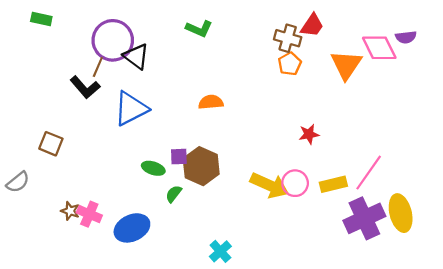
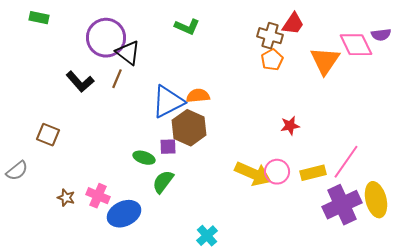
brown line: (98, 67) -> (117, 79), moved
blue triangle: (131, 109) -> (168, 102), moved
brown hexagon: (201, 166) -> (189, 128), moved
green semicircle: (174, 194) -> (163, 182), size x1.4
pink cross: (89, 214) -> (98, 196), moved

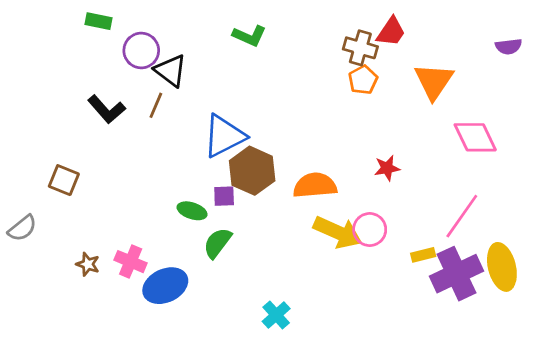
green rectangle: (39, 18) -> (99, 21), moved
purple circle: (106, 38) -> (141, 51), size x0.7
pink diamond: (356, 45) -> (475, 137), moved
orange semicircle: (198, 96) -> (315, 185), moved, size x1.4
yellow rectangle: (313, 173) -> (423, 255), moved, size x0.7

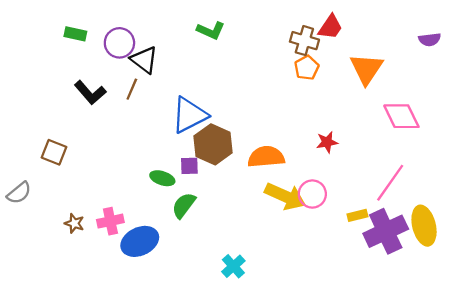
green rectangle: (99, 21) -> (75, 34), moved
pink cross: (131, 262) -> (110, 221), turned -35

